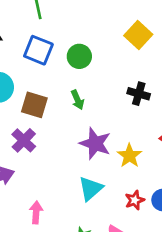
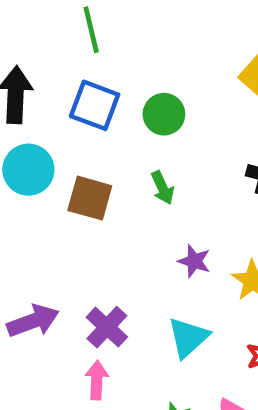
purple cross: (24, 140) -> (107, 327), moved
purple star: (95, 144) -> (194, 261), size x0.6

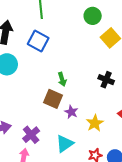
green circle: (164, 114) -> (93, 16), moved
brown square: (90, 198) -> (53, 99), moved

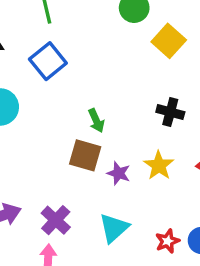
blue square: (38, 41) -> (48, 61), turned 30
yellow star: (95, 123) -> (159, 165), moved

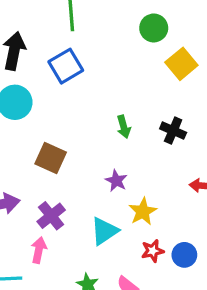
green arrow: (96, 121) -> (124, 127), moved
brown square: (85, 155) -> (51, 158), moved
yellow star: (159, 165) -> (143, 212), moved

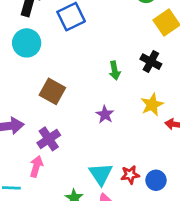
black cross: (173, 131) -> (151, 62), moved
yellow star: (143, 212) -> (152, 105), moved
cyan triangle: (104, 231) -> (101, 174), moved, turned -35

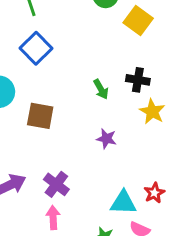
black cross: (151, 62) -> (138, 80), moved
brown square: (52, 91) -> (40, 116), moved
cyan triangle: (101, 174) -> (123, 203), turned -35

